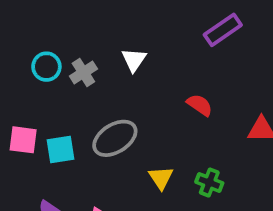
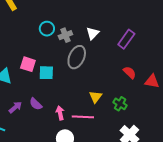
purple rectangle: (223, 30) -> (126, 39), moved, turned -30
red semicircle: (200, 105) -> (130, 73), moved
gray ellipse: (115, 138) -> (77, 57), moved, turned -45

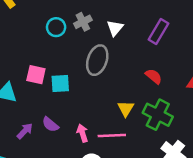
gray cross: (65, 35) -> (83, 22), moved
red semicircle: (130, 73) -> (154, 76), moved
green cross: (120, 104) -> (158, 115), size x1.6

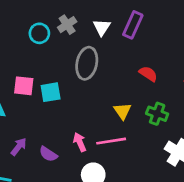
purple rectangle: (158, 32) -> (133, 25), moved
green cross: (158, 115) -> (157, 114), size x0.7
purple semicircle: (50, 124) -> (48, 154), moved

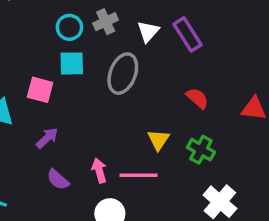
purple rectangle: (133, 25) -> (187, 34), turned -65
cyan square: (51, 92) -> (72, 63), moved
purple arrow: (19, 147) -> (47, 138), moved

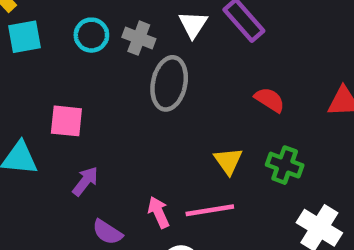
gray cross: (106, 22) -> (139, 38), moved, turned -35
cyan square: (72, 63) -> (25, 37), moved

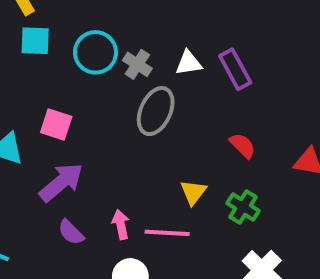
white triangle: (193, 24) -> (189, 63), turned 36
cyan circle: (91, 35) -> (95, 52), size x1.4
purple arrow: (85, 181) -> (61, 182), size x1.6

